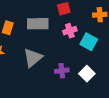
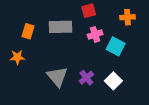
gray triangle: (33, 58) -> (57, 77), moved, turned -30
purple cross: (62, 71) -> (86, 78), turned -32

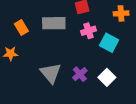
orange rectangle: (28, 31) -> (21, 28), turned -48

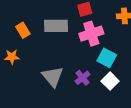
pink cross: (89, 31) -> (91, 34), size x1.5
cyan square: (109, 43) -> (107, 58), moved

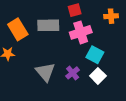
orange rectangle: (23, 30) -> (18, 29), size x1.5

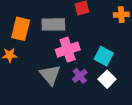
orange rectangle: (18, 29) -> (21, 29), turned 45
pink cross: (81, 32) -> (68, 50), moved

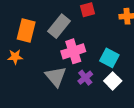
gray rectangle: (53, 24) -> (59, 26), turned -50

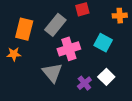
cyan square: (109, 58) -> (103, 43), moved
purple cross: (85, 78) -> (84, 83), moved

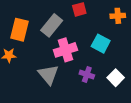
white square: (106, 77) -> (116, 78), moved
purple cross: (84, 83) -> (87, 74), moved, turned -32

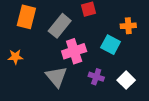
orange cross: (118, 16) -> (128, 26), moved
orange rectangle: (20, 30) -> (26, 17), moved

